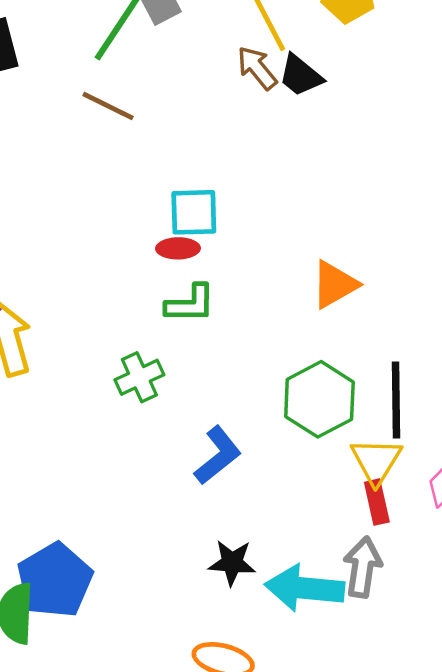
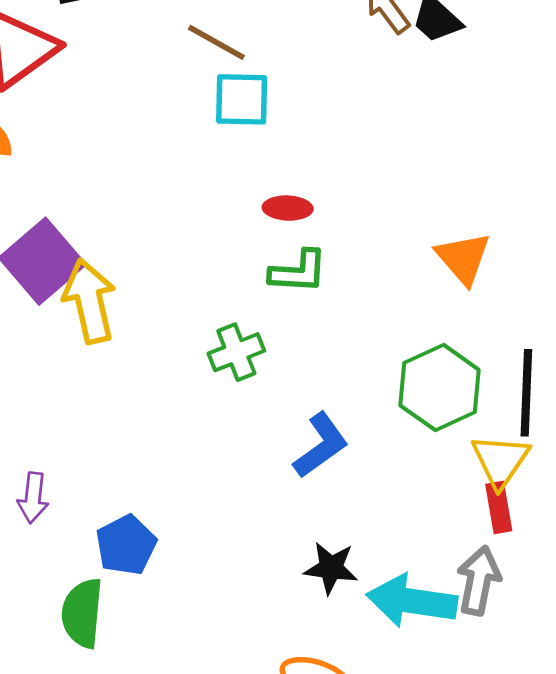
cyan square: (194, 212) -> (242, 99), moved
orange triangle: (334, 284) -> (463, 258), turned -44
blue pentagon: (55, 580) -> (126, 545), moved, size x0.7

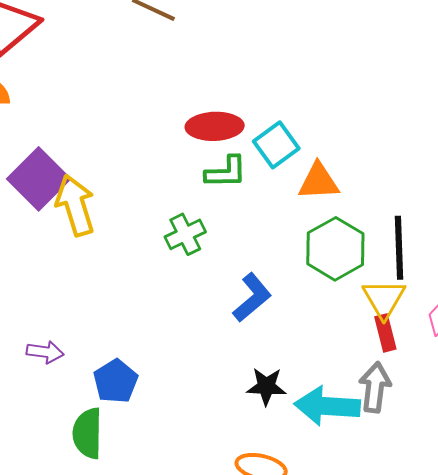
cyan square: (242, 99) -> (276, 145), moved, turned -33
red ellipse: (288, 208) -> (215, 126), size x1.6
orange triangle: (463, 258) -> (319, 182), moved, turned -48
purple arrow: (33, 498) -> (45, 352), turned -84

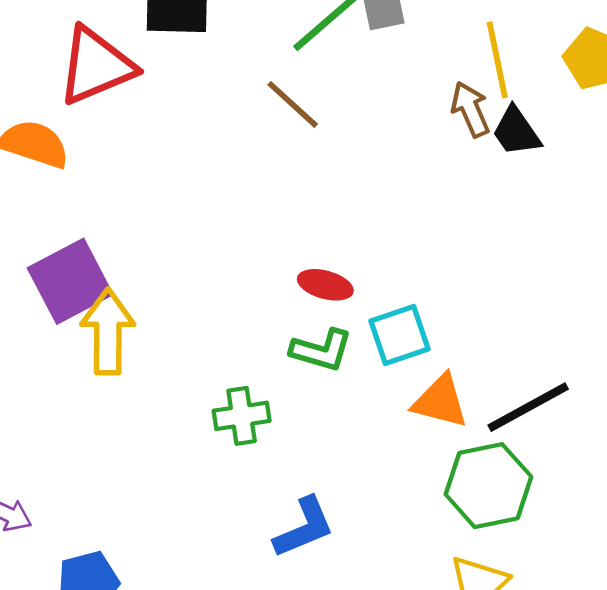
red ellipse: (215, 126) -> (325, 285), size x0.7
black line: (399, 248) -> (528, 407), moved, turned 46
green hexagon: (335, 249) -> (488, 486), moved

